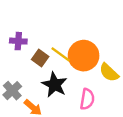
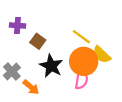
yellow line: (61, 54) -> (81, 37), moved
orange circle: (84, 56) -> (84, 61), moved

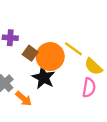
orange circle: (84, 61) -> (50, 57), moved
pink semicircle: (81, 79) -> (89, 88), moved

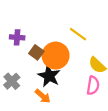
yellow line: (73, 49) -> (78, 34), moved
orange arrow: (24, 99) -> (43, 96), moved

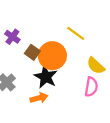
purple cross: (17, 37) -> (12, 37), turned 32
orange arrow: (43, 96) -> (39, 98), turned -56

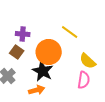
purple cross: (12, 37) -> (23, 34), moved, turned -32
brown square: (32, 52) -> (17, 52), moved

